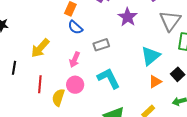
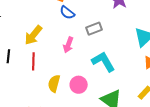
red line: (40, 84) -> (33, 61), moved
pink circle: (75, 85) -> (79, 85), moved

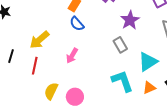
gray rectangle: (94, 29) -> (120, 45), moved, turned 70
cyan L-shape: (103, 62) -> (122, 81), moved

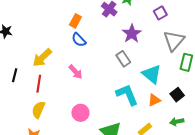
pink arrow: (72, 56) -> (76, 72), turned -70
cyan triangle: (148, 62) -> (152, 74), turned -45
yellow semicircle: (51, 91) -> (38, 110), moved

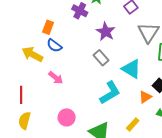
yellow arrow: (42, 58) -> (32, 54), moved, turned 80
cyan L-shape: (127, 95) -> (110, 93), turned 90
orange triangle: (154, 100) -> (145, 97), moved

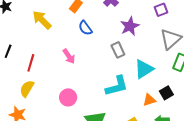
blue semicircle: (54, 46) -> (85, 28), moved
yellow arrow: (32, 54) -> (42, 20), moved
cyan triangle: (131, 69) -> (144, 69), turned 40

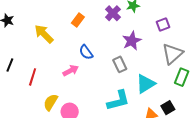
blue semicircle: (85, 28) -> (86, 52), moved
pink arrow: (69, 56) -> (71, 71), turned -84
yellow semicircle: (27, 89) -> (51, 102), moved

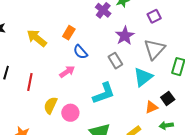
orange rectangle: (78, 20) -> (69, 33), moved
gray triangle: (172, 54) -> (155, 49), moved
cyan L-shape: (118, 101) -> (104, 93), moved

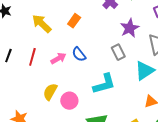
blue semicircle: (80, 52) -> (79, 54), moved
pink arrow: (67, 72) -> (58, 58), moved
red line: (30, 82) -> (32, 57), moved

